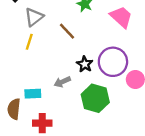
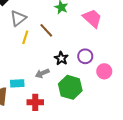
yellow line: (29, 42) -> (25, 37), moved
purple circle: (113, 62) -> (85, 56), size x0.6
red cross: (42, 123) -> (35, 102), moved

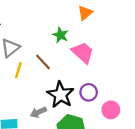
pink trapezoid: (92, 18) -> (83, 53), moved
black star: (61, 58) -> (61, 95), size x1.6

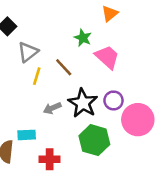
pink circle: (111, 110) -> (138, 120), size x1.6
gray arrow: (38, 112) -> (52, 108), moved

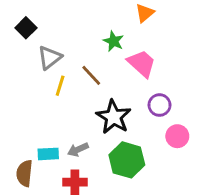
purple circle: (114, 100) -> (159, 105), moved
gray arrow: (52, 108) -> (78, 150), moved
pink circle: (138, 120) -> (177, 136), size x0.6

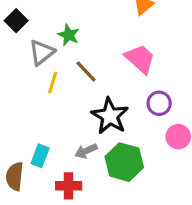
green star: (113, 41) -> (69, 35), moved
gray arrow: (78, 150) -> (86, 151), moved
cyan rectangle: (48, 154) -> (40, 156), turned -66

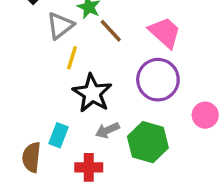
brown line: (86, 72) -> (111, 31), moved
purple circle: (159, 103) -> (158, 80), moved, size x1.6
black star: (110, 116) -> (92, 93), moved

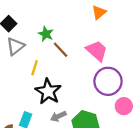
gray triangle: (60, 26) -> (15, 46), moved
purple circle: (158, 80) -> (108, 81), moved

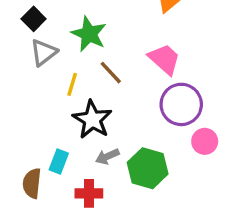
green star: (46, 34) -> (89, 34), size x1.5
brown line: (61, 50) -> (111, 73), moved

